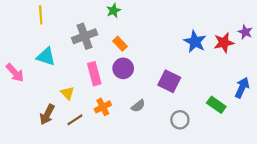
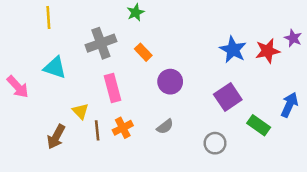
purple circle: (123, 68) -> (170, 82), moved
purple square: (169, 81) -> (228, 97), moved, turned 30
brown line: (75, 120) -> (97, 130), moved, turned -63

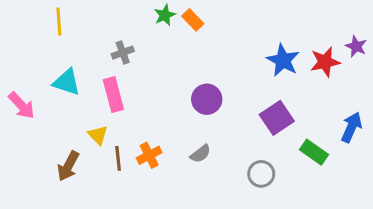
gray cross: (101, 43) -> (123, 53), size x0.6
orange rectangle: (143, 52) -> (193, 20), moved
pink rectangle: (112, 88) -> (113, 95), moved

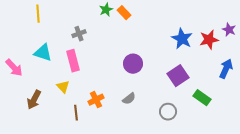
blue arrow: (351, 127) -> (226, 69), moved
brown line: (118, 158) -> (76, 113), moved
brown arrow: (68, 166) -> (34, 100), moved

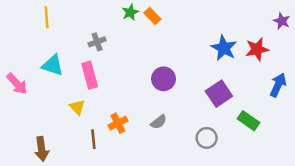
purple star: (229, 30) -> (282, 21), moved
brown arrow: (34, 100) -> (42, 149), moved, turned -36

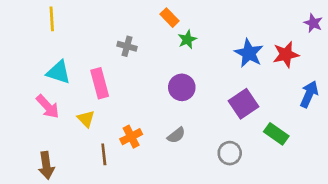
green star: (130, 12) -> (187, 39), moved
gray cross: (97, 42) -> (127, 46), moved, turned 35
pink arrow: (17, 84) -> (48, 107), moved

